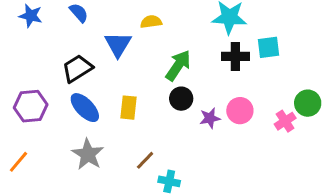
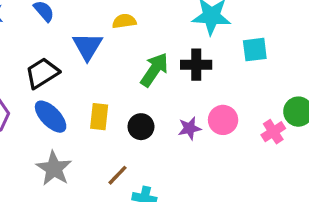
black cross: (235, 56) -> (196, 65), moved
black circle: (181, 99) -> (141, 127), moved

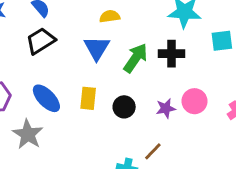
blue triangle: (87, 46) -> (97, 48), moved
black trapezoid: (42, 73) -> (41, 41), moved
gray star: (54, 168) -> (28, 134), moved
brown line: (118, 175) -> (153, 151), moved

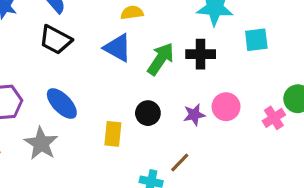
black trapezoid: (41, 41) -> (55, 40), turned -120
blue triangle: (97, 48) -> (118, 48), turned -32
yellow rectangle: (88, 98) -> (113, 134), moved

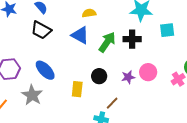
brown line: (180, 162) -> (112, 103), moved

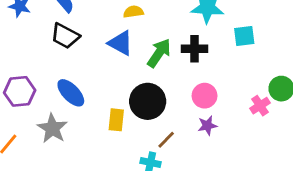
pink circle: (148, 72) -> (205, 96), moved
black circle: (99, 76) -> (148, 101), size x1.6
purple star: (128, 77) -> (207, 126), moved

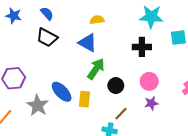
green arrow: (159, 53) -> (96, 69), moved
blue ellipse: (71, 93) -> (62, 92), moved
black circle: (148, 101) -> (116, 86), moved, size x0.6

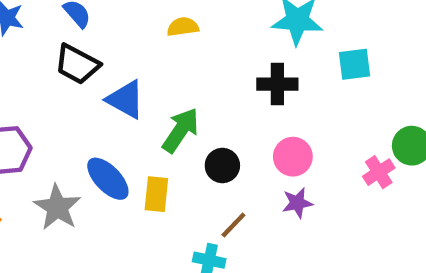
blue triangle: (88, 43) -> (126, 99), moved

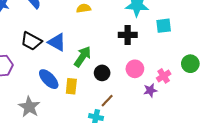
black trapezoid: (77, 64) -> (31, 41), moved
pink cross: (379, 172) -> (164, 76), moved
purple star: (297, 203) -> (150, 90), moved
gray star: (57, 207) -> (29, 107), moved

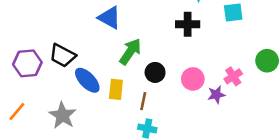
black trapezoid: (31, 41) -> (63, 55), moved
blue triangle: (57, 42) -> (109, 18), moved
pink circle: (135, 69) -> (193, 79), moved
brown line: (107, 101) -> (143, 101), moved, turned -32

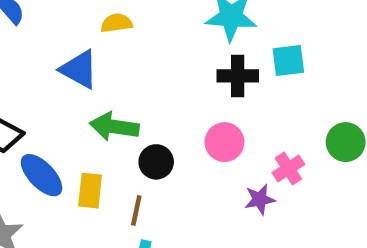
black cross: (188, 24) -> (238, 76), moved
green arrow: (130, 52) -> (114, 127), turned -116
pink circle: (193, 79) -> (224, 142), moved

